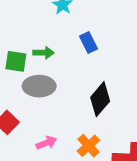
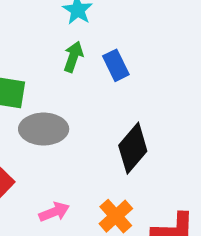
green arrow: (43, 53) -> (73, 57), moved, turned -72

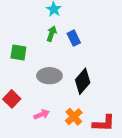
gray ellipse: (44, 129) -> (49, 76), moved

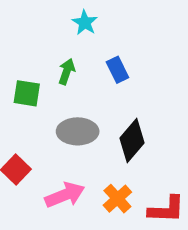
green arrow: (52, 34) -> (67, 72), moved
pink arrow: (42, 114) -> (65, 195), size x1.5

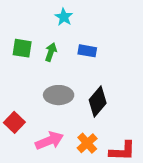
blue rectangle: (117, 70) -> (87, 51), turned -54
green square: (27, 93) -> (22, 48), moved

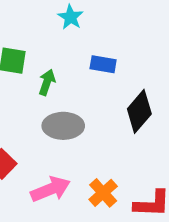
green arrow: (51, 52) -> (47, 82), moved
black diamond: (98, 102) -> (139, 111), moved

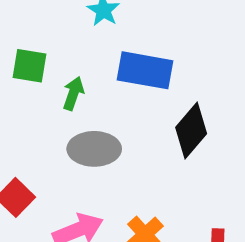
blue rectangle: (103, 64) -> (145, 70), size x1.6

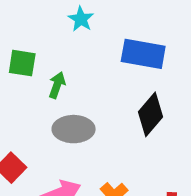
blue rectangle: (145, 70) -> (143, 54), moved

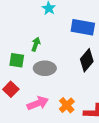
green square: (22, 63) -> (17, 60), moved

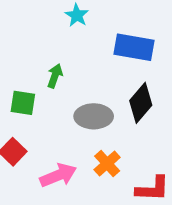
gray ellipse: (45, 68) -> (94, 116), moved
orange cross: (67, 105) -> (107, 164), moved

